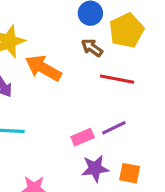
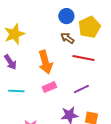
orange arrow: (43, 68) -> (45, 62), moved, turned -135
pink rectangle: (83, 137) -> (49, 87), moved

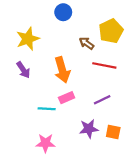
blue circle: (66, 16) -> (63, 12), moved
cyan line: (16, 91) -> (47, 109), moved

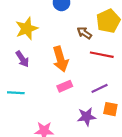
cyan line: (47, 109) -> (16, 93), moved
orange square: (113, 132) -> (110, 109), moved

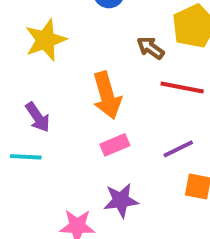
purple arrow: (22, 59) -> (38, 117), moved
purple star: (87, 117) -> (121, 200), moved

